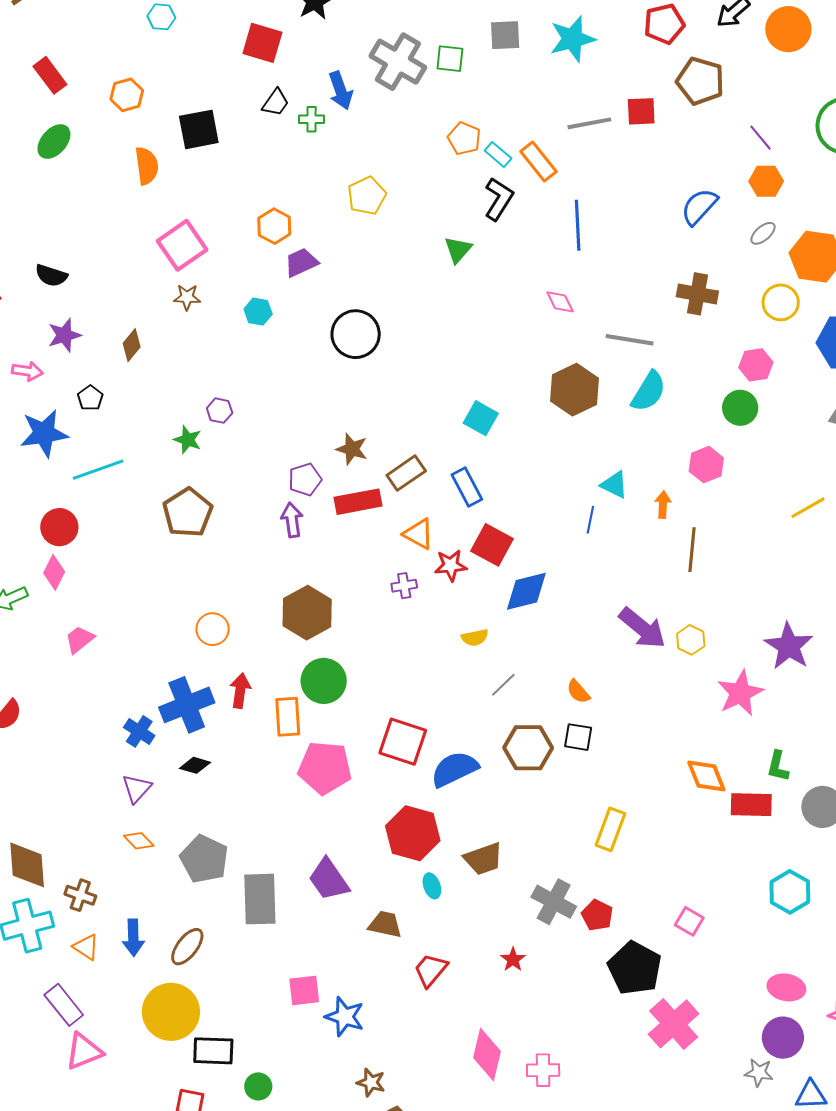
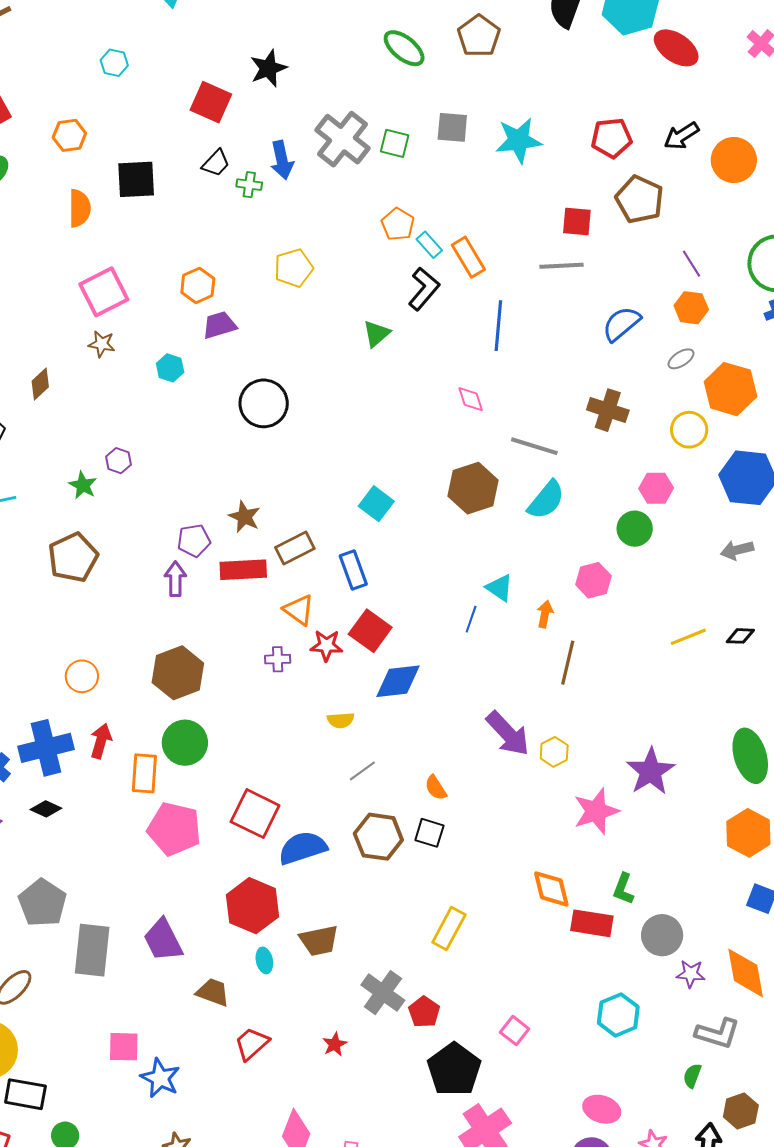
gray line: (589, 123) -> (562, 266), moved

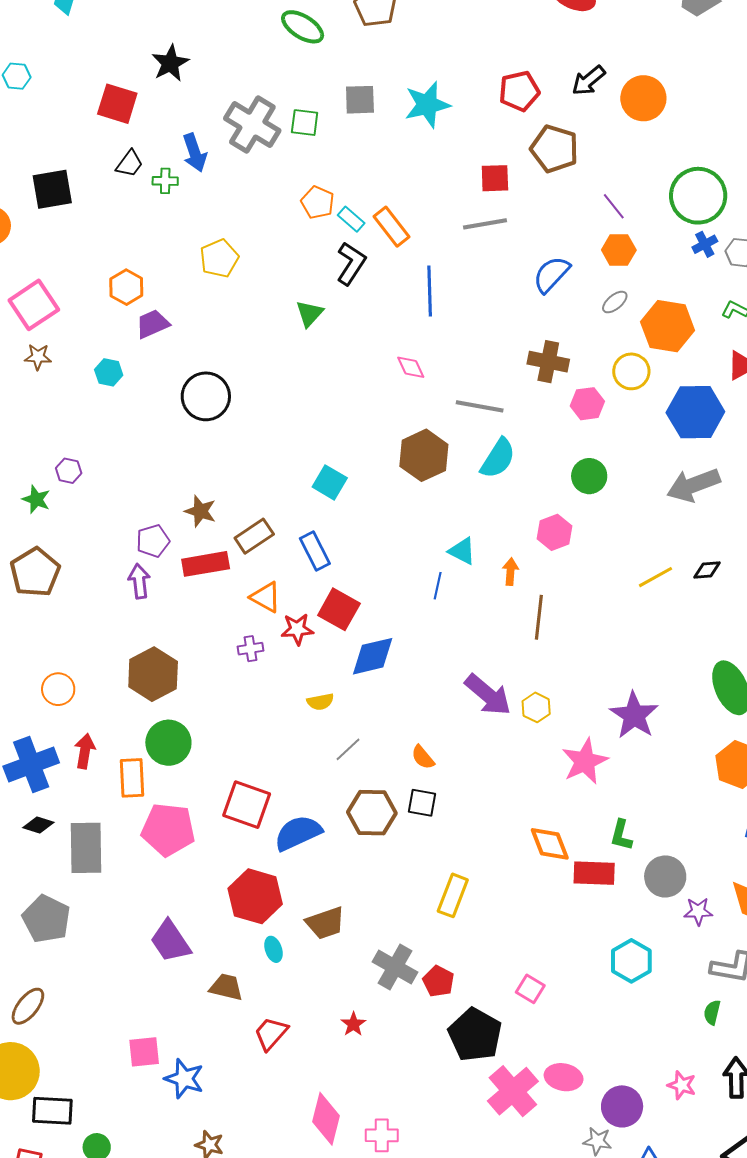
pink hexagon: (656, 488) -> (587, 404), moved
gray arrow: (737, 550) -> (693, 485), size x1.6
gray rectangle: (92, 950) -> (86, 848), moved
pink ellipse: (602, 1109) -> (564, 1077), moved

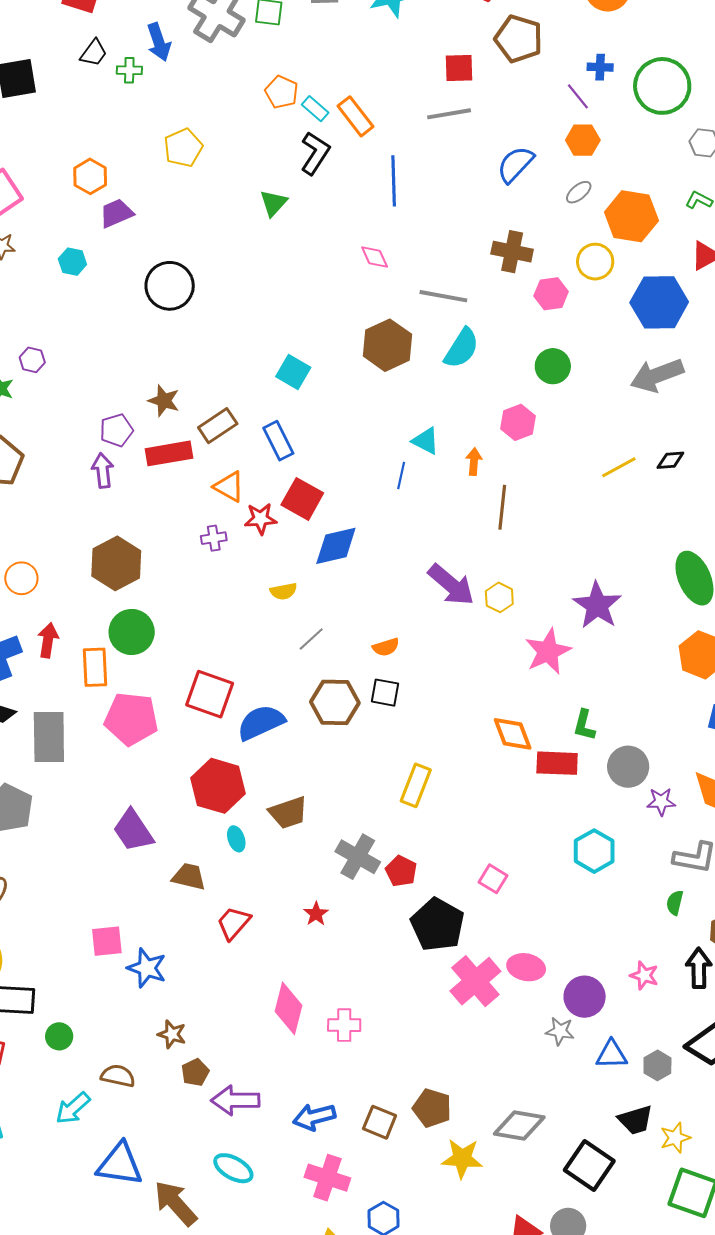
blue cross: (705, 244) -> (600, 67), moved, turned 30
orange semicircle: (423, 757) -> (386, 647), turned -68

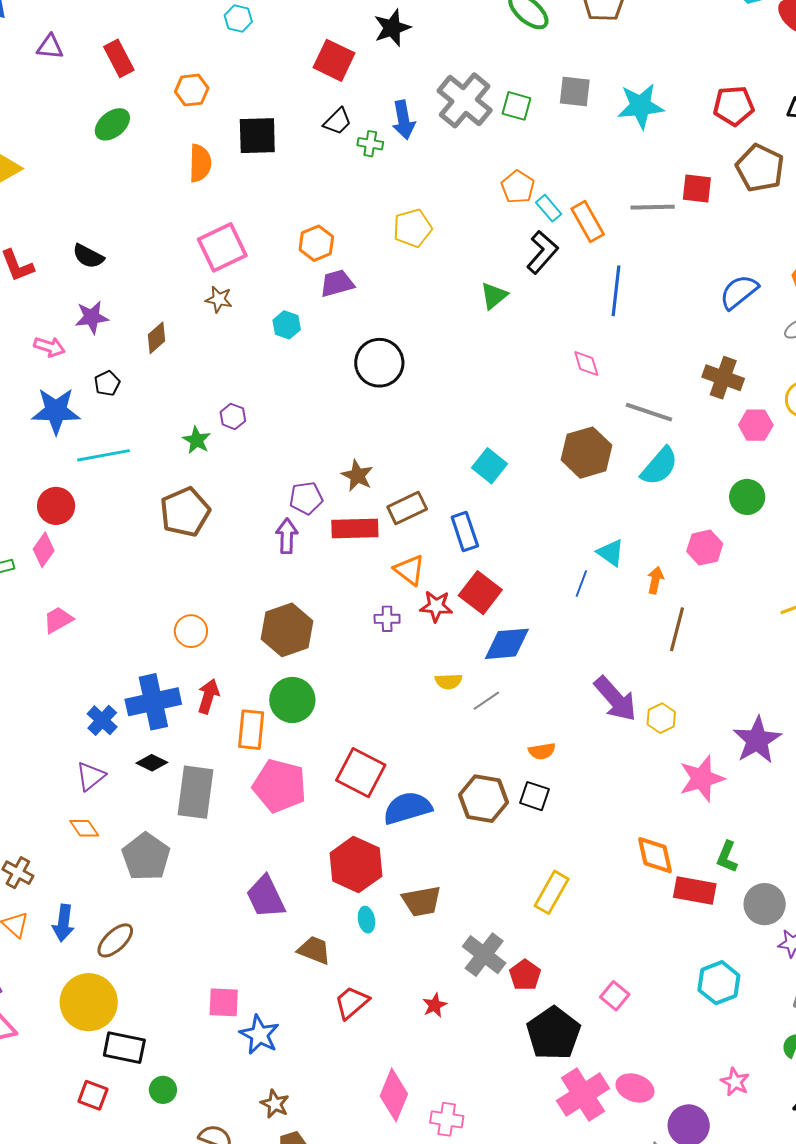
gray line: (449, 114) -> (653, 207), moved
gray line: (311, 639) -> (486, 701), moved
pink star: (644, 975) -> (735, 1082), moved

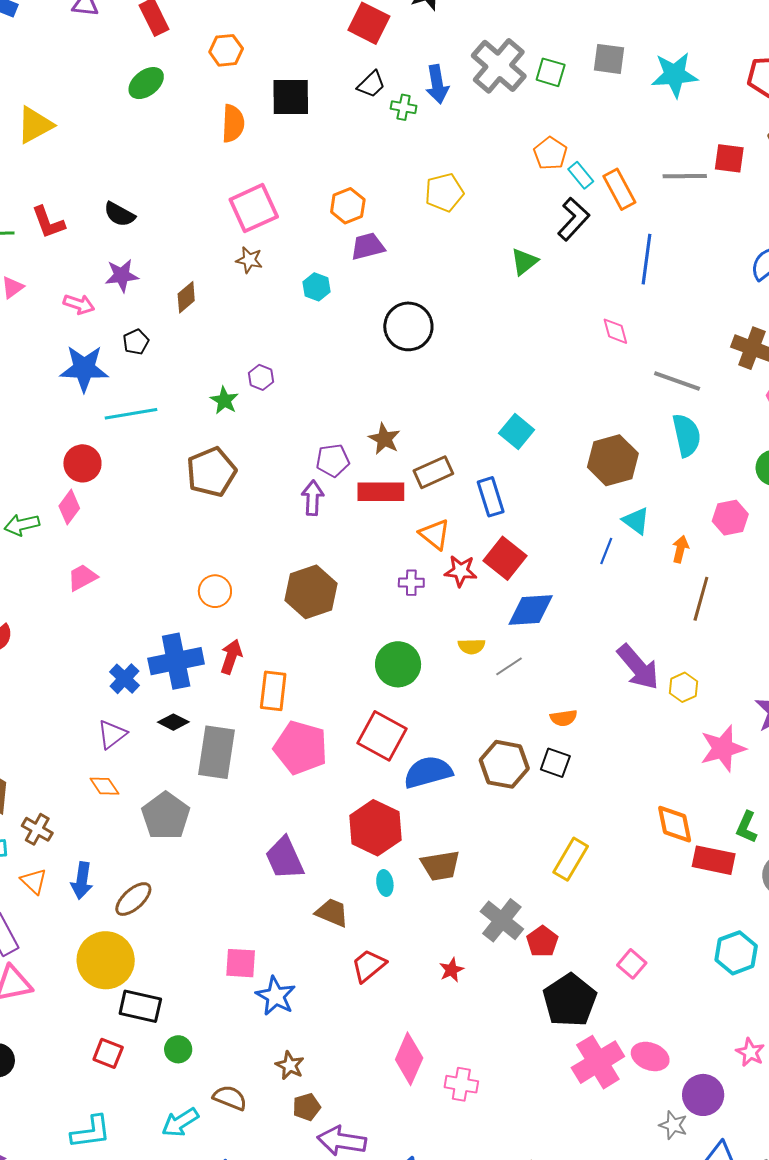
brown hexagon: (587, 453) -> (613, 460), moved
cyan semicircle: (659, 466) -> (687, 435), turned -54
green circle: (292, 700) -> (398, 664), moved

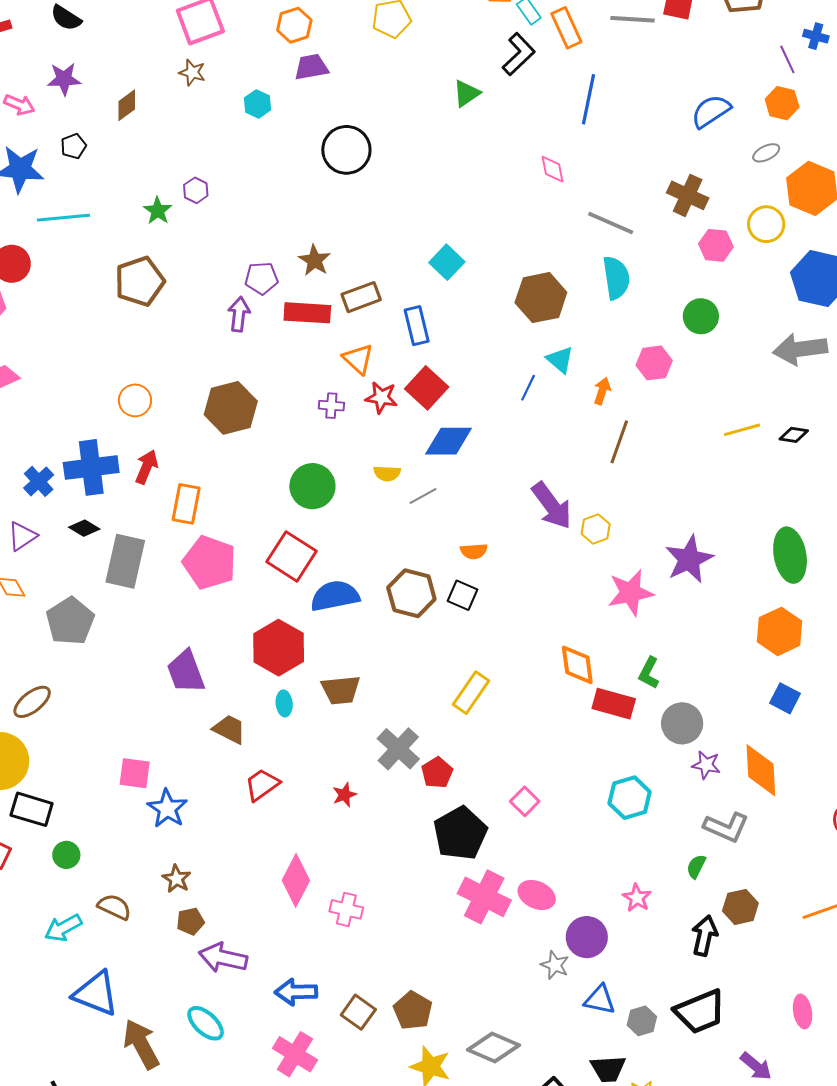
pink cross: (598, 1062) -> (484, 897), turned -36

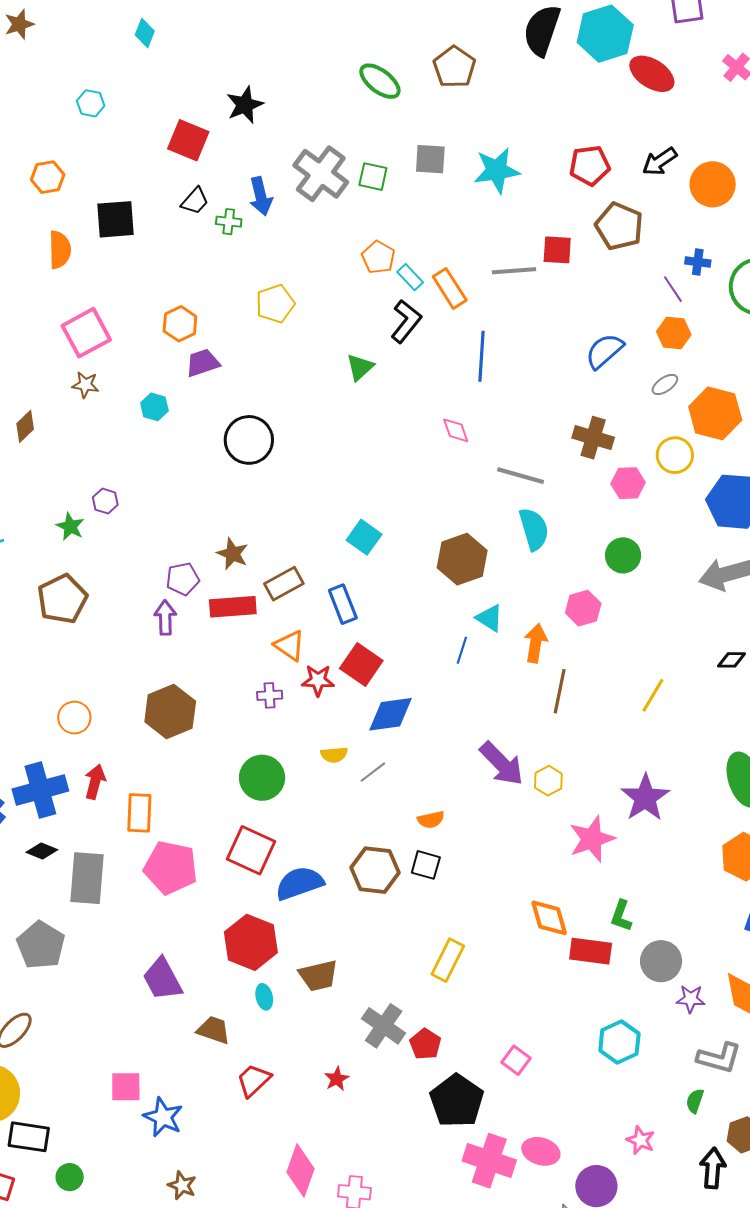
orange arrow: (602, 391) -> (536, 643), size x1.4
yellow line: (742, 430) -> (653, 695), moved, turned -36

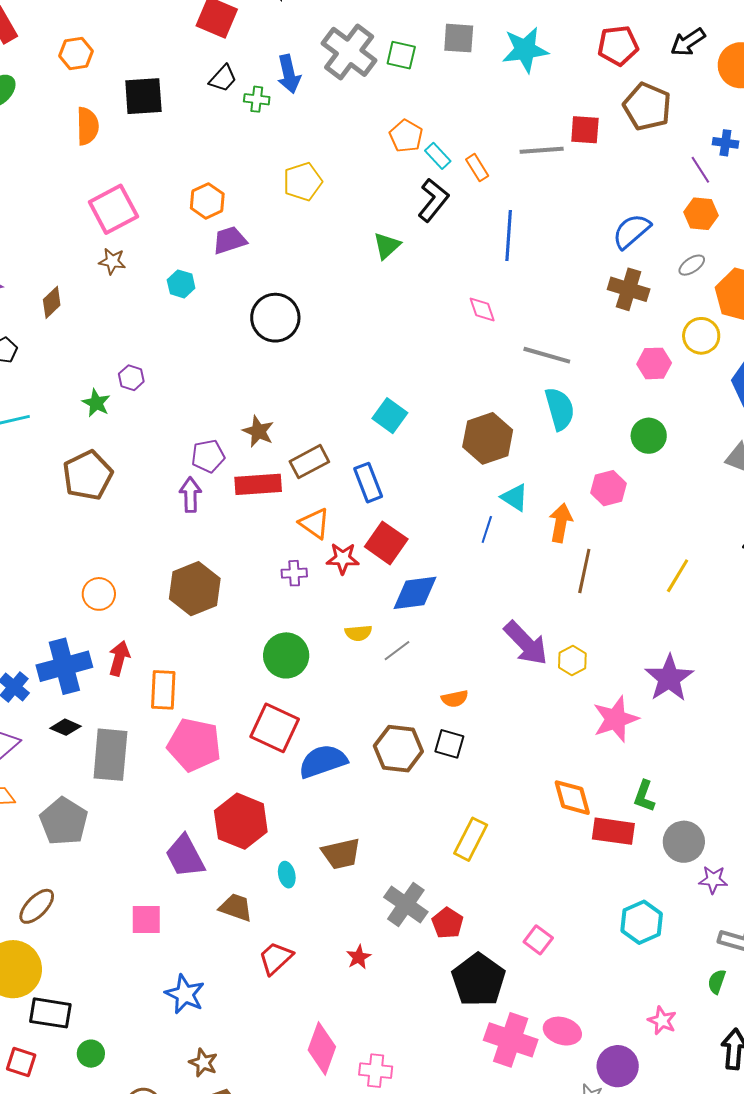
orange rectangle: (450, 288) -> (477, 168), size x0.7
brown cross: (593, 438) -> (629, 289), moved
red hexagon: (251, 942) -> (241, 821), moved
pink square: (126, 1087) -> (146, 920), moved

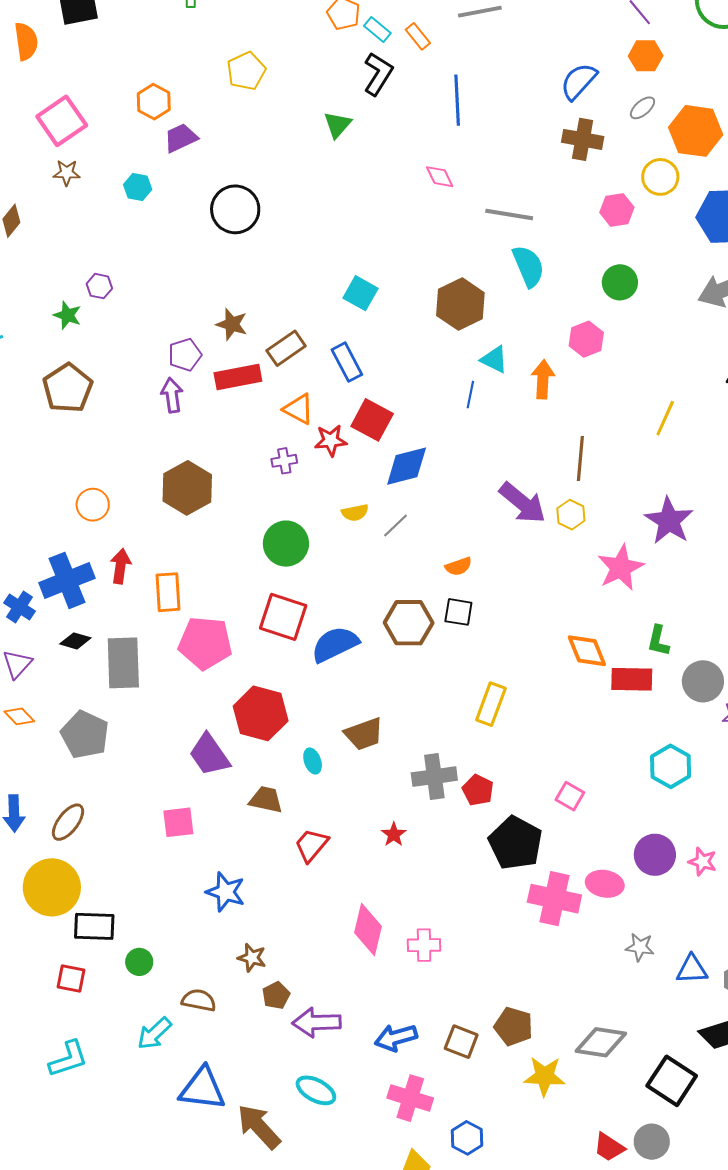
brown line: (584, 571) -> (580, 458), moved
gray cross: (406, 904) -> (434, 777), turned -36
purple circle: (618, 1066) -> (655, 855), moved

